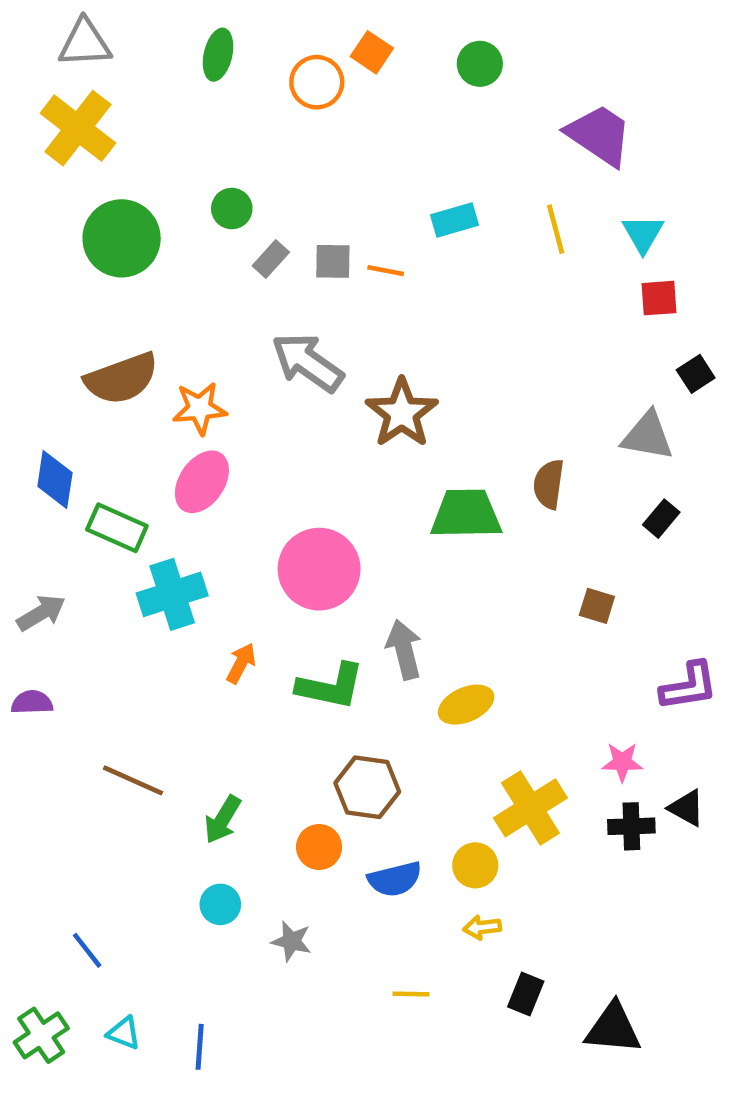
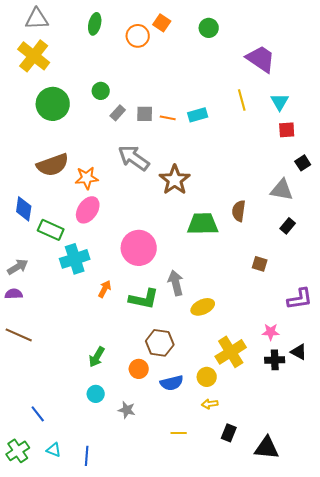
cyan rectangle: (455, 220) -> (198, 115), moved
purple semicircle: (32, 702) -> (14, 294), moved
brown line: (133, 780) -> (19, 335), moved

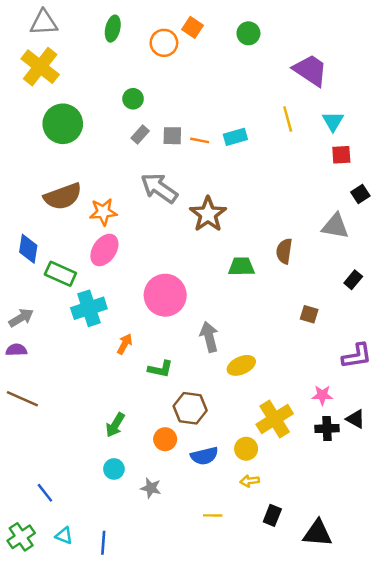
green circle: (101, 91) -> (133, 99), moved
green trapezoid: (203, 224) -> (241, 267), size x0.7
black rectangle: (288, 226) -> (353, 280), moved
green L-shape: (144, 299) -> (160, 369), moved, size x0.7

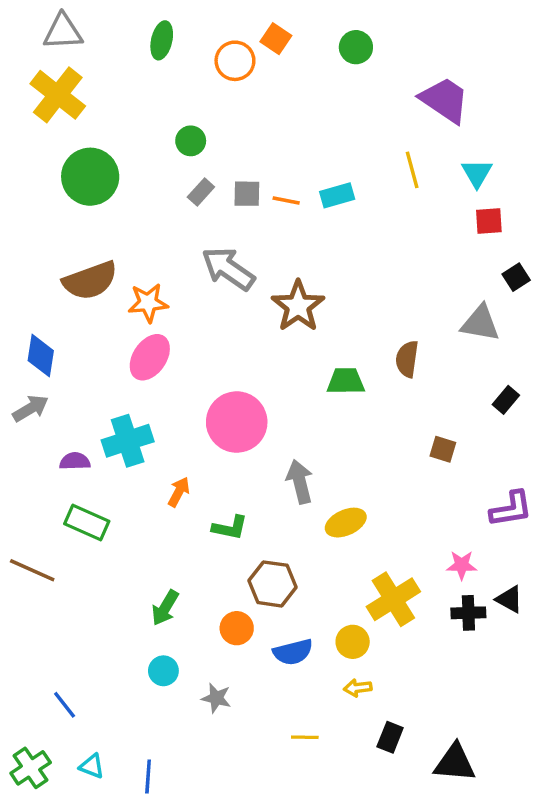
green rectangle: (60, 274) -> (87, 523), moved
gray arrow: (21, 318) -> (31, 408), moved
purple semicircle: (16, 350) -> (75, 461), moved

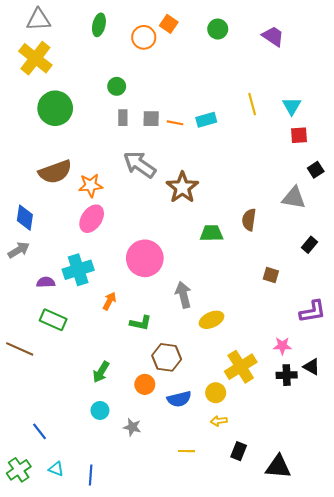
purple trapezoid: (445, 100) -> (273, 36), moved, size x0.7
gray rectangle: (201, 192) -> (123, 118), turned -42

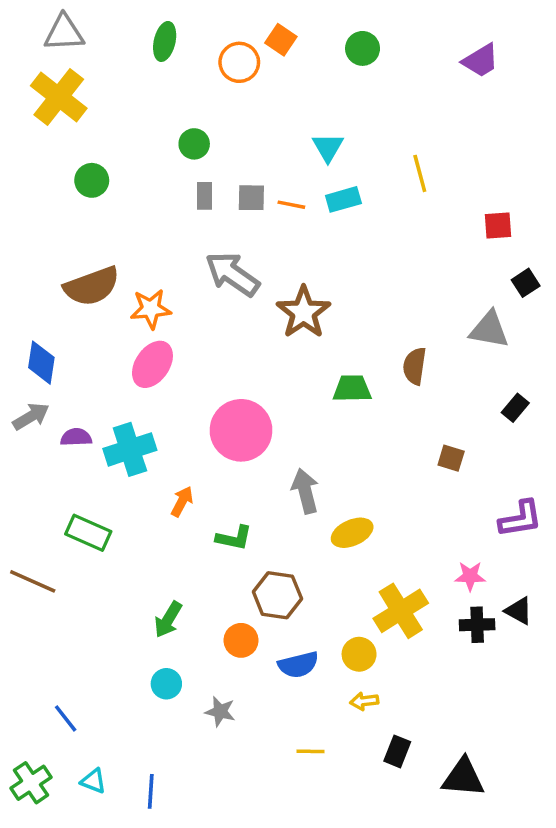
purple trapezoid: (273, 36) -> (481, 61), moved, turned 115
cyan triangle: (292, 106) -> (328, 147), moved
green circle: (55, 108) -> (92, 180), size x0.6
purple semicircle: (46, 282) -> (76, 437), moved

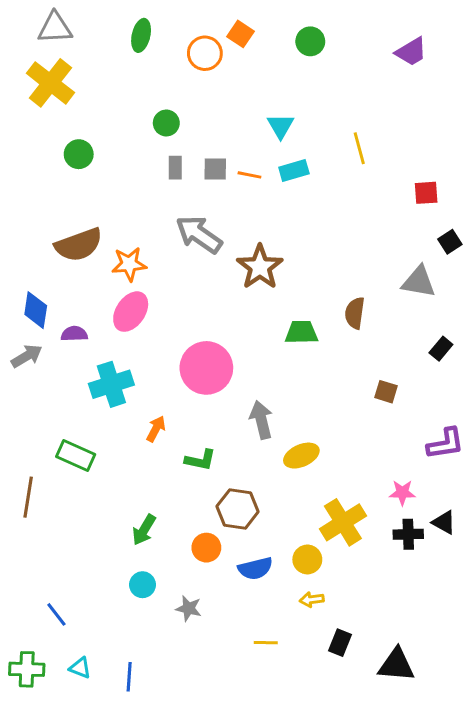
purple semicircle: (76, 437) -> (74, 334), moved
brown line: (33, 581) -> (28, 497), turned 75
green cross: (31, 783) -> (27, 669), turned 36

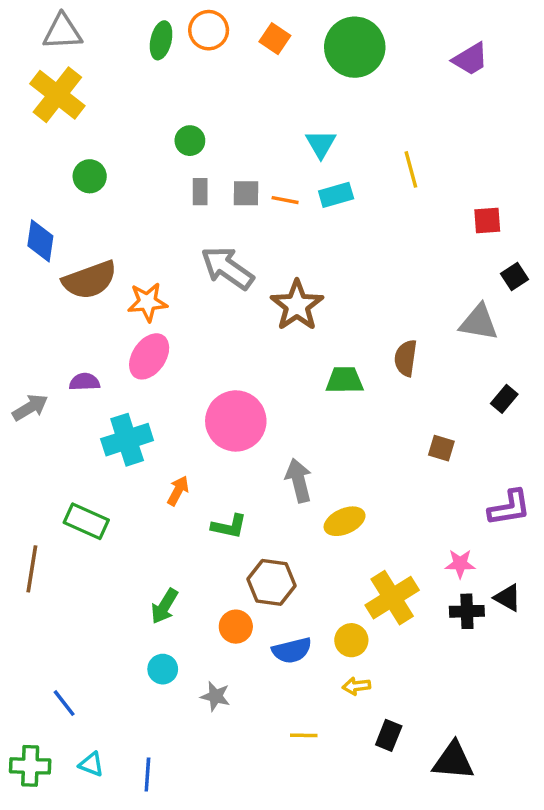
green circle: (310, 41) -> (355, 47), size x1.8
orange circle: (205, 53) -> (209, 30), moved
blue diamond: (36, 310) -> (40, 241), moved

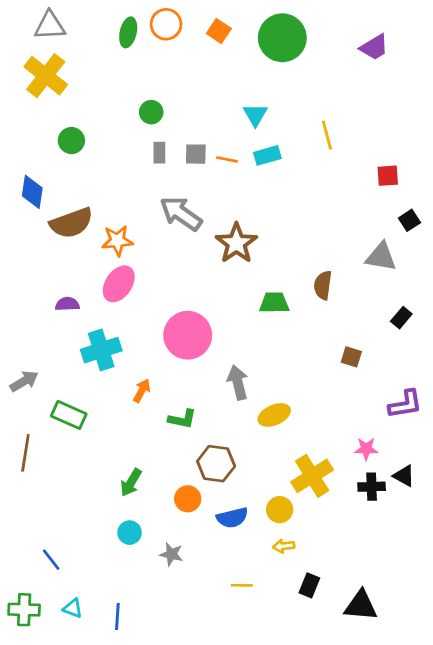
gray arrow: (30, 407) -> (24, 381), moved

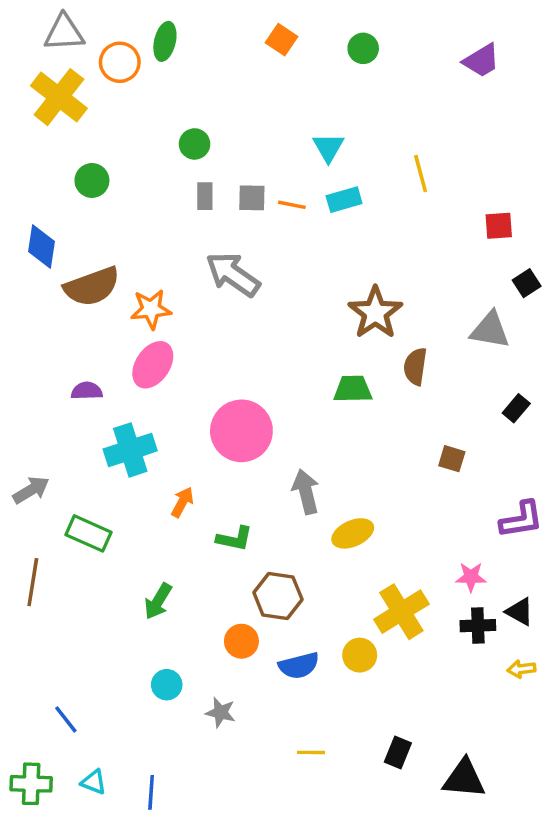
orange circle: (166, 24) -> (120, 62), moved
green circle: (282, 38) -> (363, 48), size x0.5
brown star: (236, 243) -> (375, 313), moved
green arrow: (131, 483) -> (158, 601), moved
yellow arrow: (284, 546) -> (521, 669), moved

